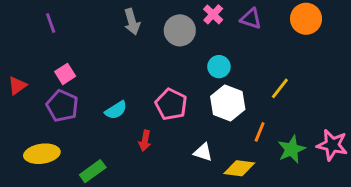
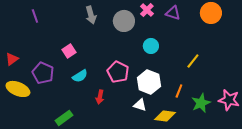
pink square: (65, 74) -> (69, 51), moved
white hexagon: (228, 103) -> (149, 82), moved
yellow ellipse: (42, 154) -> (18, 89), moved, turned 30

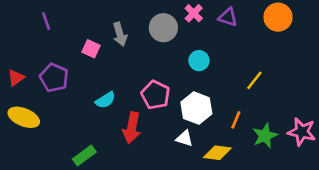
gray arrow: (91, 15) -> (120, 34), moved
pink square: (69, 51) -> (91, 49), moved, turned -32
purple pentagon: (43, 73) -> (54, 78), moved
red arrow: (100, 97) -> (132, 128), size x1.6

